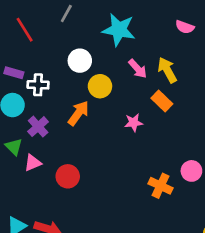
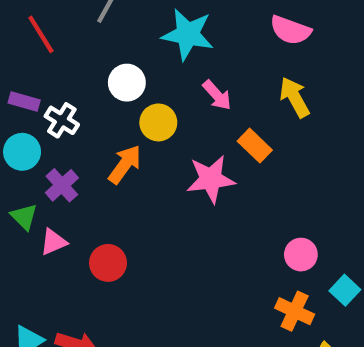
pink semicircle: (185, 27) -> (290, 30), size x1.4
yellow arrow: (167, 70) -> (295, 97), moved
white cross: (38, 85) -> (62, 120), turned 30
pink star: (134, 123) -> (211, 179), size x1.6
orange cross: (161, 186) -> (295, 311), moved

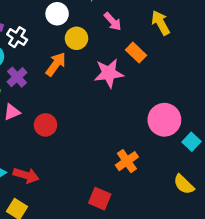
pink circle: (301, 255) -> (164, 120), size x1.6
orange cross: (295, 311) -> (127, 161), moved, turned 30

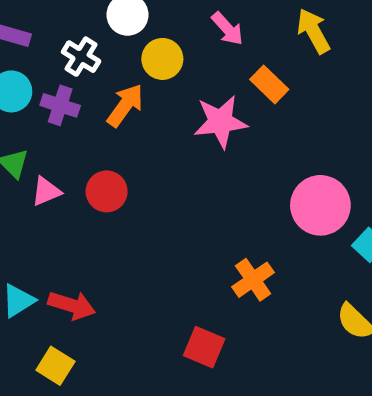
white cross: (17, 37) -> (81, 57), moved
purple cross: (17, 77) -> (60, 105), moved, turned -30
red circle: (45, 125) -> (107, 191), moved

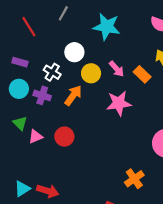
pink arrow: (227, 29) -> (117, 69), moved
orange rectangle: (269, 84) -> (142, 74), moved

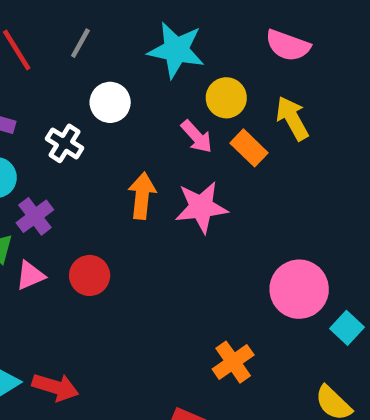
gray line: (63, 13) -> (80, 43), moved
yellow circle: (91, 73) -> (226, 98), moved
purple cross: (42, 95) -> (35, 216), moved, turned 35
orange arrow: (73, 95) -> (142, 196), moved, turned -30

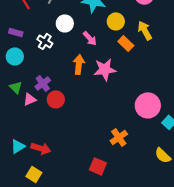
pink arrow: (197, 137) -> (90, 38), moved
purple cross: (35, 216) -> (43, 83), moved

